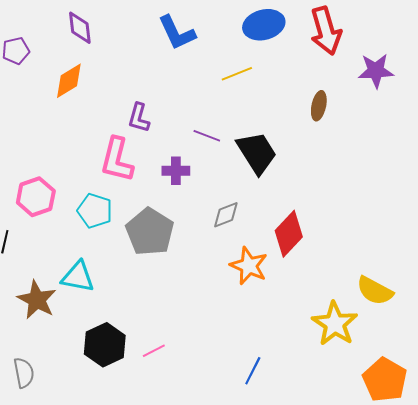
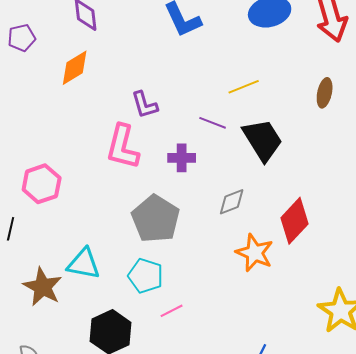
yellow line: (237, 74) -> (244, 87), moved
purple L-shape: (139, 118) -> (145, 105), turned -32
cyan pentagon: (95, 211) -> (146, 276), moved
pink line: (154, 351) -> (172, 311), moved

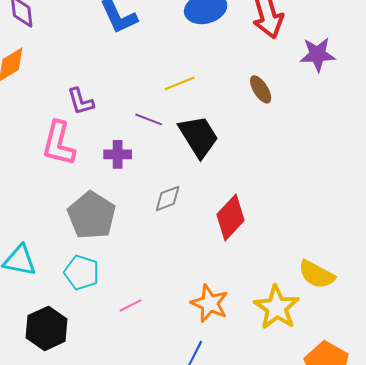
brown ellipse: (325, 93) -> (261, 89), turned -44
orange star: (255, 253) -> (210, 303), moved
pink line: (172, 311) -> (131, 305), moved

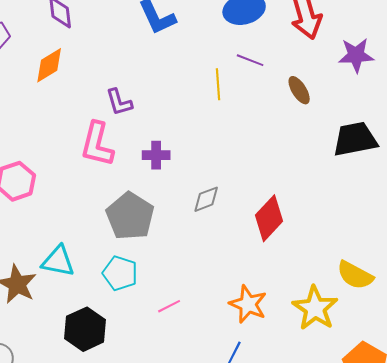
yellow line: (180, 83) -> (218, 84), turned -72
purple line: (149, 119) -> (250, 60), moved
black trapezoid: (199, 136) -> (355, 139), moved, turned -69

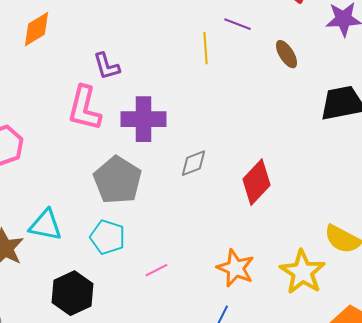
purple cross: (156, 155) -> (144, 119), size x1.6

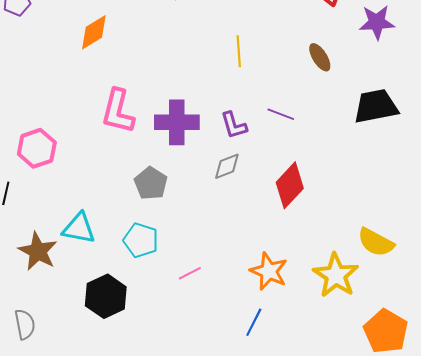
purple line: (238, 24) -> (281, 114), moved
orange diamond: (36, 29) -> (94, 32), moved
purple L-shape: (106, 66) -> (234, 125), moved
gray pentagon: (118, 180) -> (151, 183), size x0.7

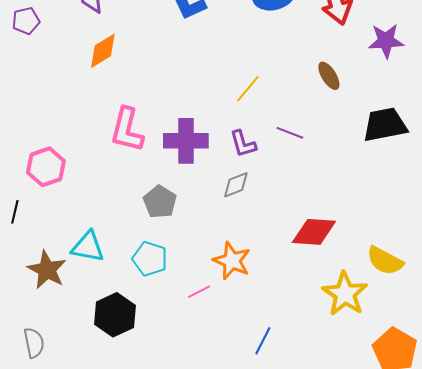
yellow line: (239, 51) -> (248, 89), moved, turned 44
red diamond: (290, 185) -> (314, 232), moved, turned 51
orange star: (269, 271) -> (232, 261), moved

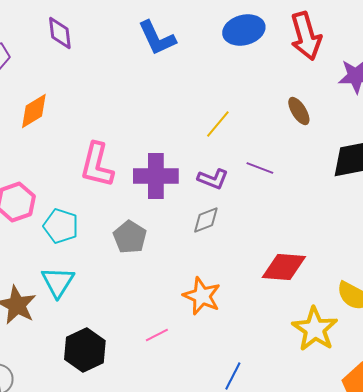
orange diamond: (103, 51) -> (34, 111), moved
purple L-shape: (243, 144) -> (213, 179), turned -52
cyan triangle: (88, 247) -> (58, 282), turned 51
cyan pentagon: (150, 259) -> (61, 226), moved
pink line: (199, 292) -> (157, 335), moved

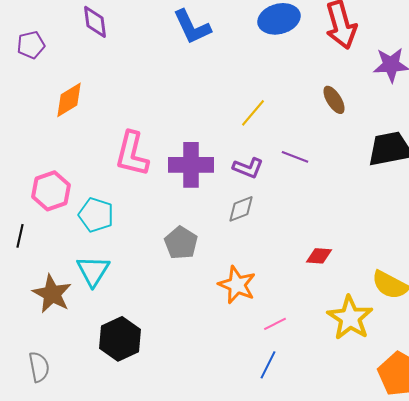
gray pentagon: (130, 237) -> (181, 243), moved
red diamond: (284, 267) -> (319, 256), size x0.6
pink line: (157, 335) -> (275, 324), moved

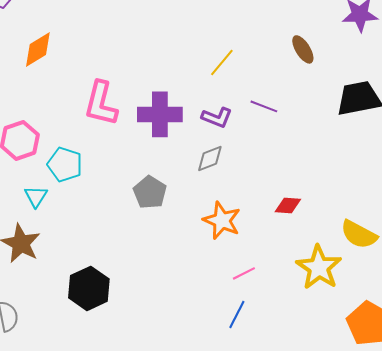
cyan triangle: (93, 271) -> (36, 196), moved, size x0.7
orange star: (237, 285) -> (222, 220), moved

